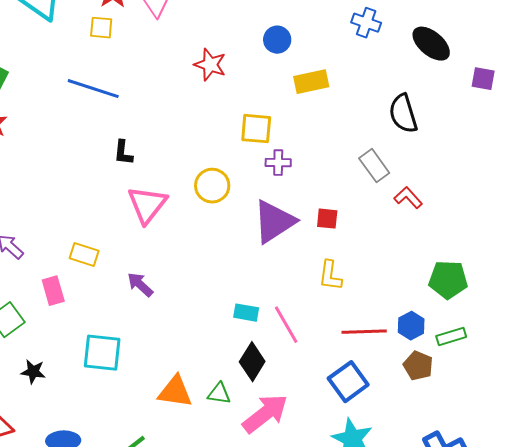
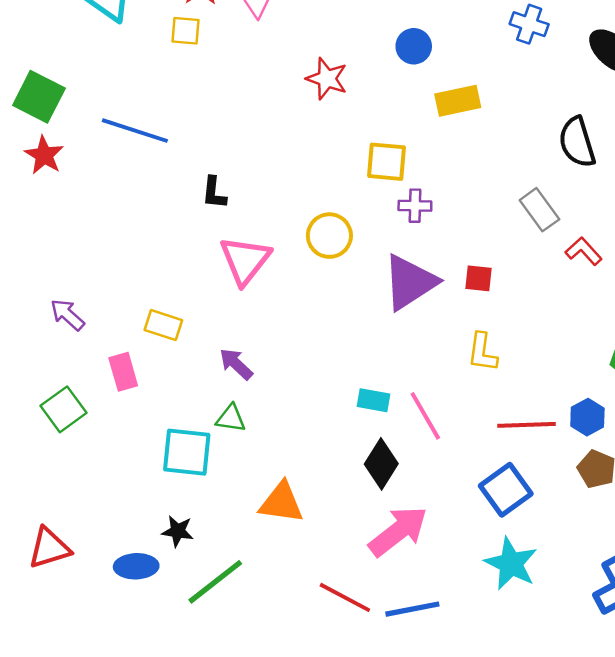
blue line: (93, 89) -> (135, 131), moved
black star: (33, 372) -> (178, 531), moved
green triangle: (219, 394) -> (231, 418), moved

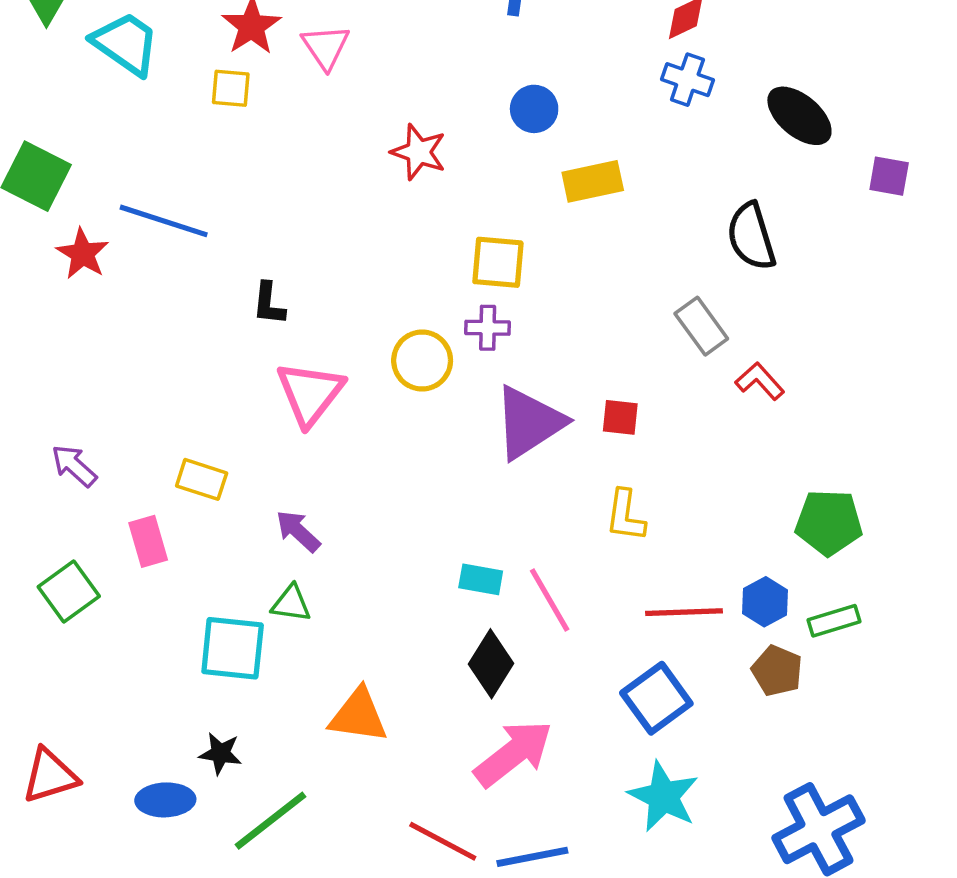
red star: (44, 155) -> (83, 254), moved
purple cross: (415, 206) -> (488, 328), moved

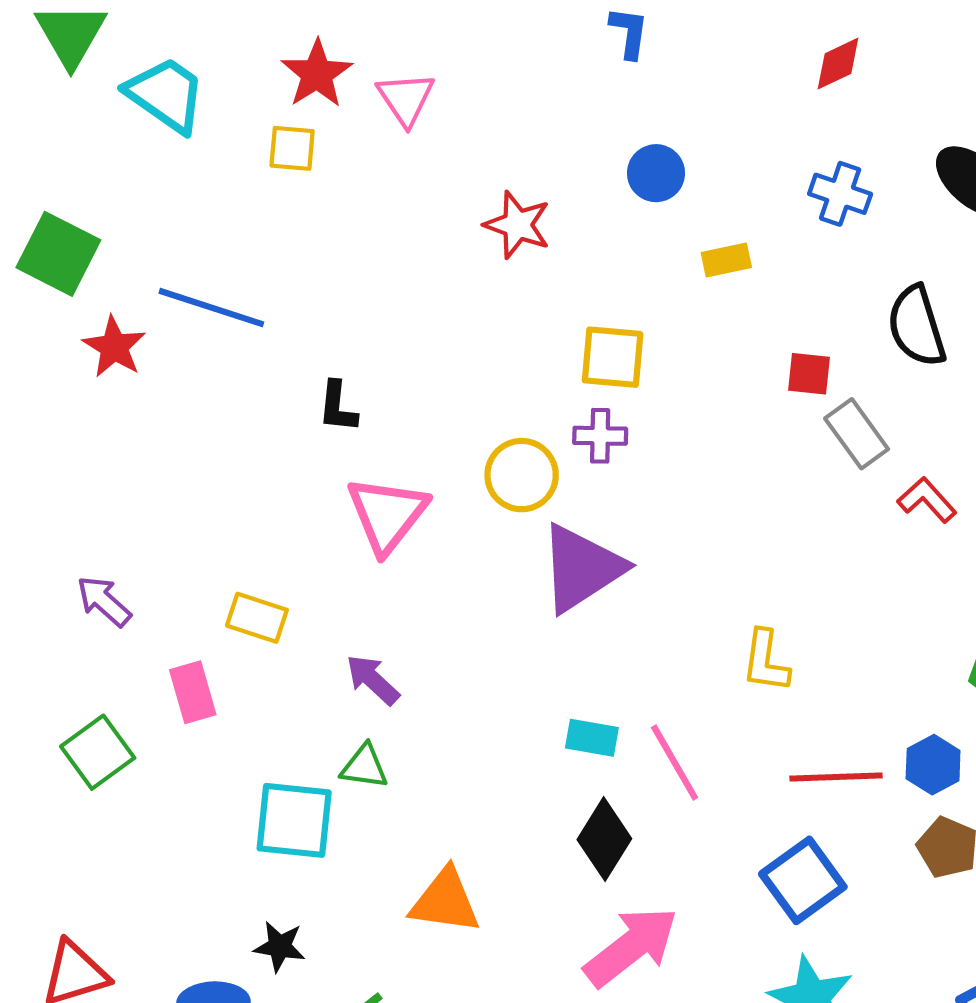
blue cross: (687, 80) -> (840, 194), moved
yellow rectangle: (593, 181) -> (726, 260), size x0.7
red square: (620, 417) -> (809, 374), moved
purple triangle: (529, 423) -> (582, 568), moved

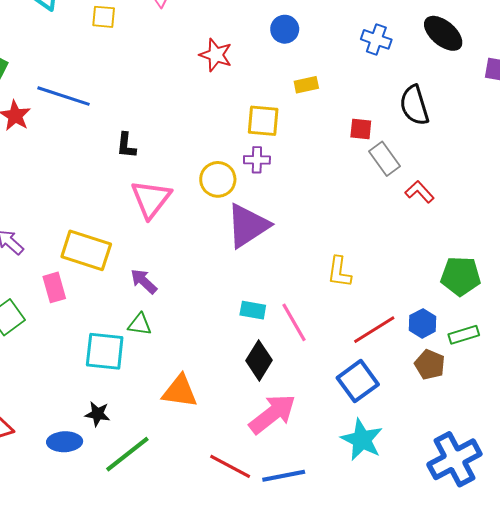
yellow rectangle: (726, 260) -> (306, 85), moved
yellow rectangle: (257, 618) -> (86, 250), size x1.6
red line: (836, 777) -> (374, 330), turned -30

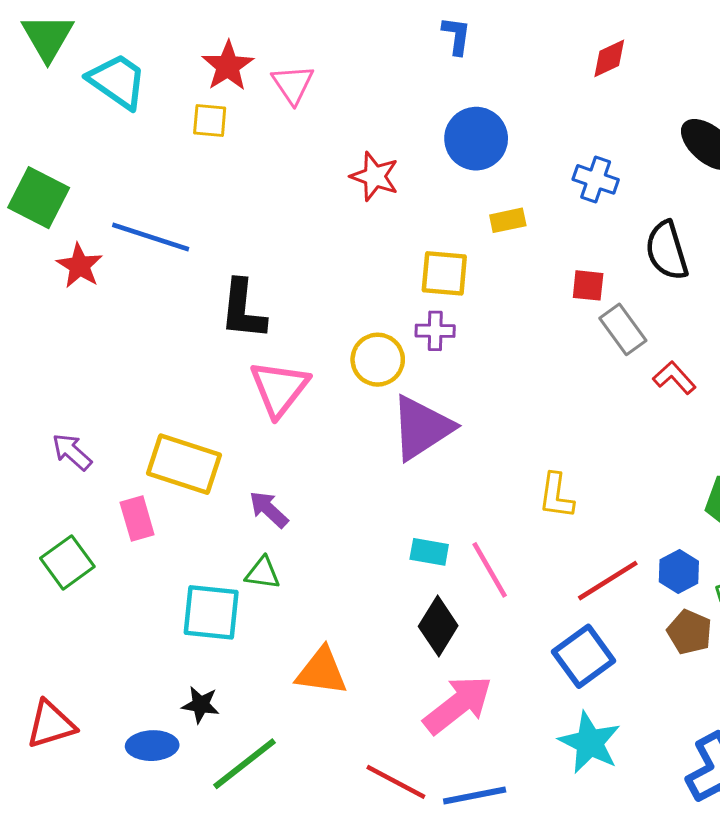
blue circle: (285, 29) -> (476, 139), size x1.5
blue cross: (376, 39) -> (596, 179), moved
black L-shape: (126, 145) -> (243, 310), size x1.6

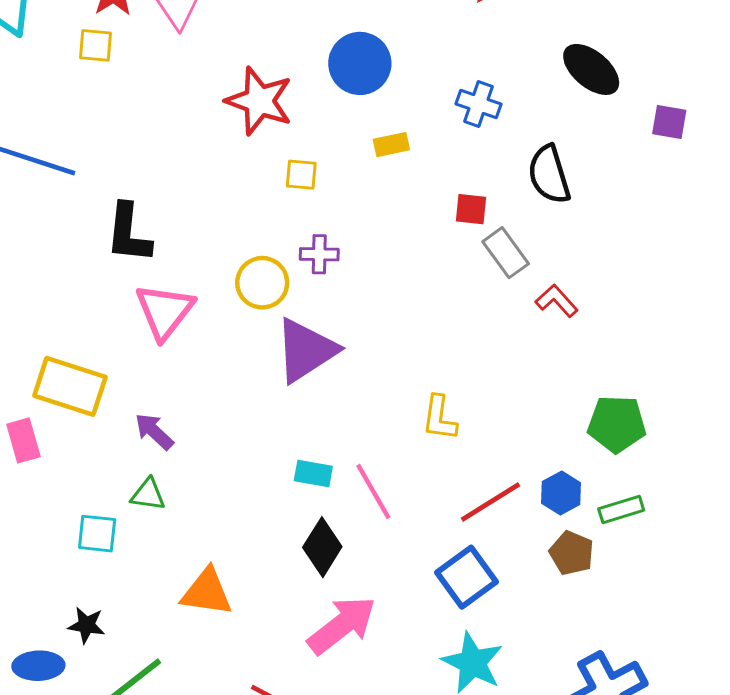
red star: (375, 176) -> (259, 101), size x1.4
yellow square: (444, 273) -> (301, 175), moved, size x0.7
cyan square: (211, 612) -> (97, 534), size x0.7

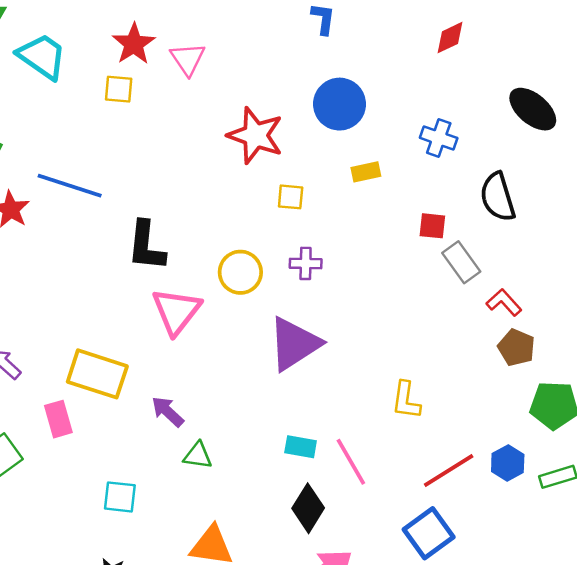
yellow circle: (262, 283) -> (240, 272), moved
green triangle: (148, 494) -> (198, 455), moved
brown pentagon: (572, 553) -> (516, 348), moved

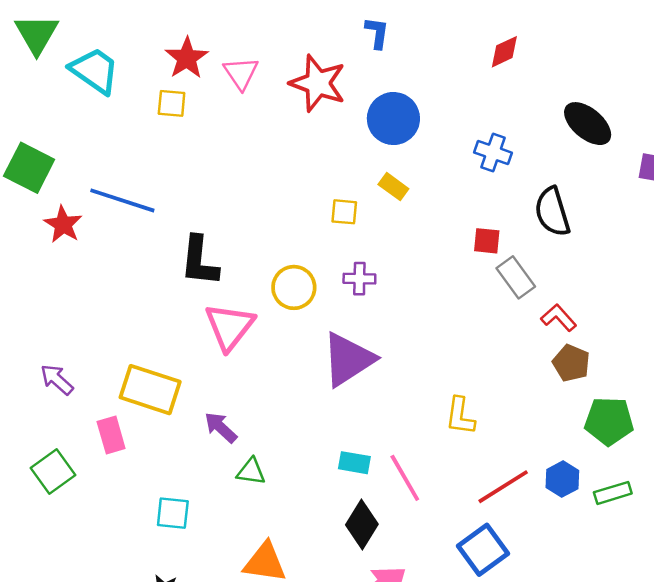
red star: (255, 135) -> (318, 83), moved
yellow rectangle: (366, 172) -> (393, 187), moved, turned 48

